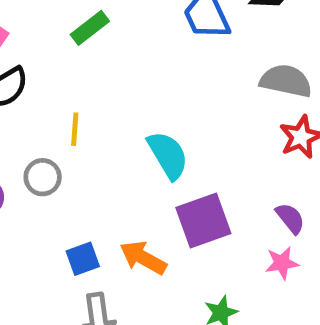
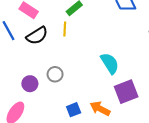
yellow line: (75, 129) -> (65, 29), moved

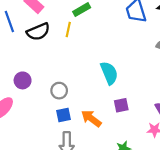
gray circle: (55, 74) -> (59, 91), moved
purple square: (126, 92) -> (121, 105), size x0.6

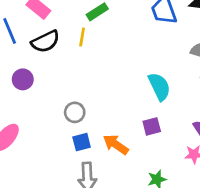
cyan semicircle: (109, 73) -> (159, 87), moved
purple circle: (23, 80) -> (23, 79), moved

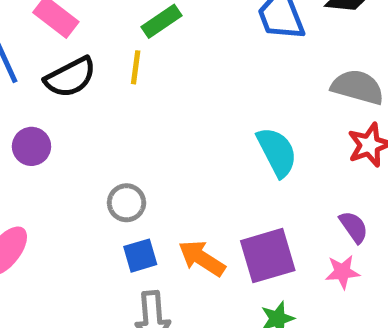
purple square: (152, 126) -> (268, 256), moved, size x1.6

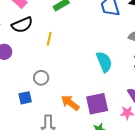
yellow line: (136, 67) -> (49, 39), moved
blue square: (140, 256) -> (25, 98), moved

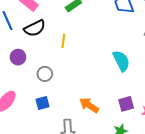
gray circle: (41, 78) -> (45, 74), moved
purple square: (97, 104) -> (126, 104), moved, size x0.7

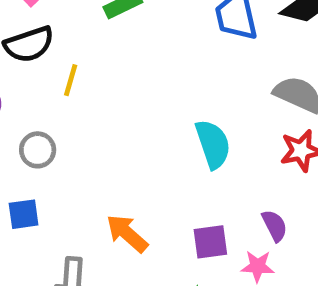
yellow line: (63, 41) -> (71, 80), moved

